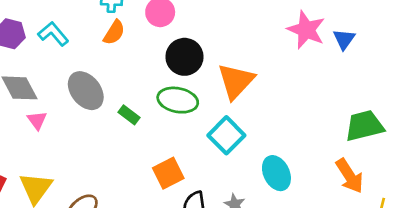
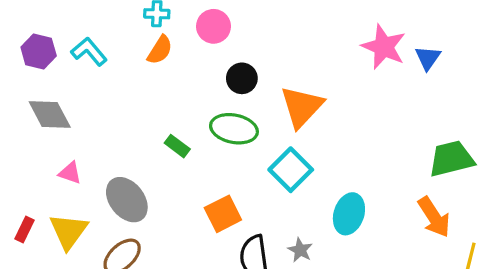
black circle: (184, 57) -> (242, 78), size x0.7
gray ellipse: (86, 91) -> (127, 200), moved
pink triangle: (37, 120) -> (70, 173), moved, turned -35
cyan ellipse: (276, 173) -> (349, 214), turned 44

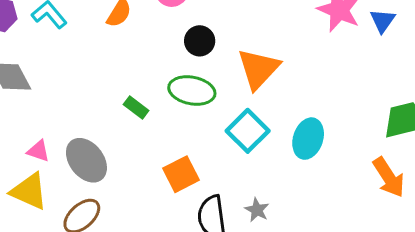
pink triangle: (70, 173) -> (38, 151), moved
cyan ellipse: (349, 214) -> (308, 139), moved
yellow triangle: (69, 231) -> (29, 191), turned -42

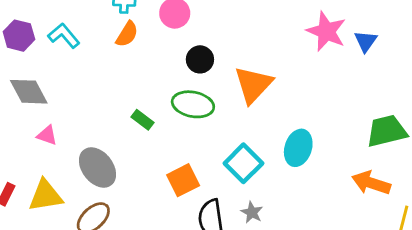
cyan square: (248, 131) -> (243, 163), moved
pink triangle: (38, 151) -> (47, 135), moved
orange arrow: (389, 177) -> (371, 183), turned 141
yellow triangle: (29, 191) -> (46, 196), turned -33

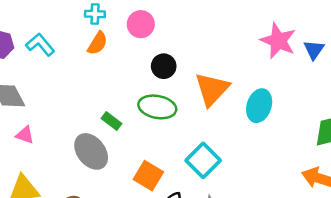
cyan ellipse: (298, 148) -> (259, 106), moved
gray ellipse: (98, 168) -> (91, 151), moved
orange square: (183, 180) -> (148, 176), turned -32

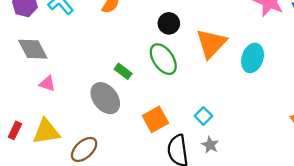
green ellipse: (157, 107) -> (163, 59), turned 44
cyan square: (203, 160) -> (203, 116), moved, size x0.6
orange square: (148, 176) -> (155, 119), turned 30

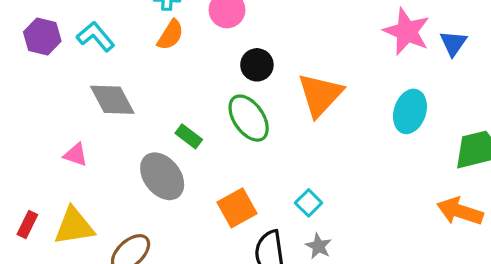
gray diamond: (33, 49) -> (112, 100), moved
cyan ellipse: (253, 58) -> (410, 111), moved

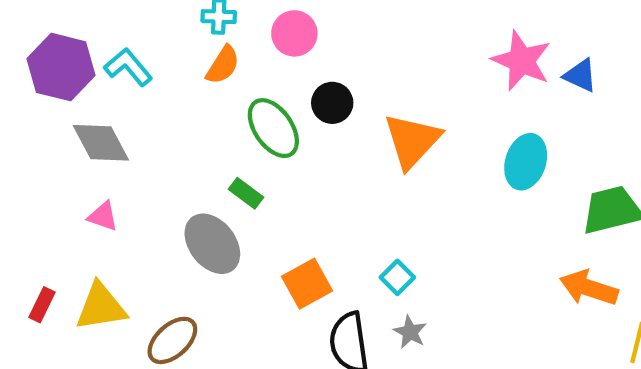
purple hexagon: (42, 37) -> (61, 67), size x1.4
blue triangle: (453, 43) -> (580, 75), turned -40
gray diamond: (112, 100) -> (101, 143), moved
green ellipse: (249, 118) -> (273, 128), moved

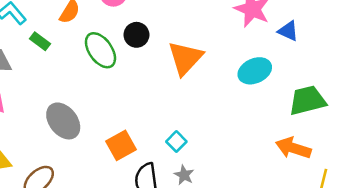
blue triangle: (580, 75) -> (288, 31), moved
cyan ellipse: (526, 162) -> (255, 71), turned 48
green rectangle: (246, 193) -> (40, 41), moved

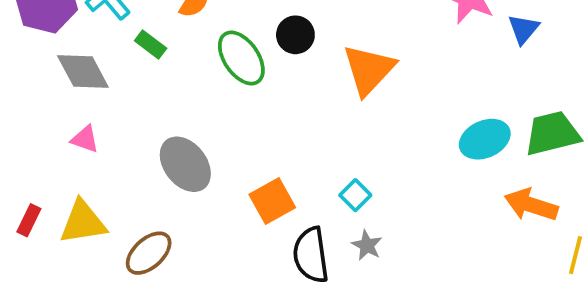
blue triangle: (288, 31) -> (523, 29), turned 45
cyan ellipse: (255, 71) -> (485, 139), moved

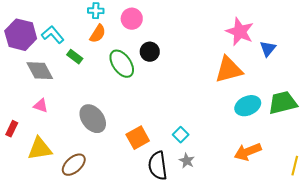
orange triangle: (369, 70) -> (229, 70), moved, turned 32
orange arrow: (531, 205) -> (248, 152), moved, turned -40
red rectangle: (29, 220) -> (12, 129), moved

